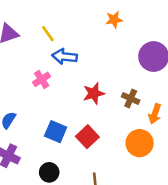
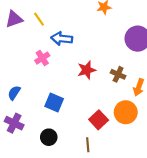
yellow line: (48, 34) -> (39, 19), moved
red square: (87, 137) -> (99, 120), moved

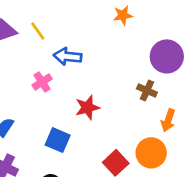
red star: (87, 70) -> (87, 108), moved
brown cross: (118, 74) -> (147, 90), moved

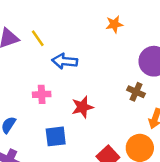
pink cross: (42, 82) -> (42, 94), moved, turned 30
blue square: (58, 140) -> (56, 136), turned -30

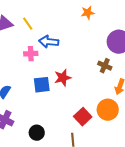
pink cross: (42, 94) -> (31, 54), moved
blue square: (56, 136) -> (42, 85), moved

